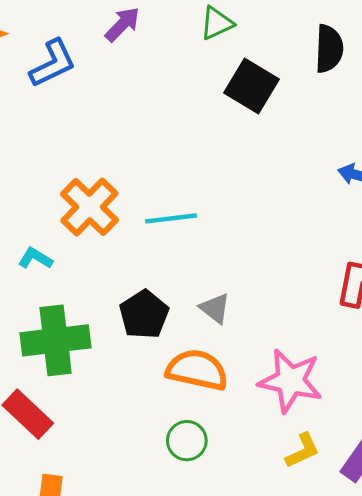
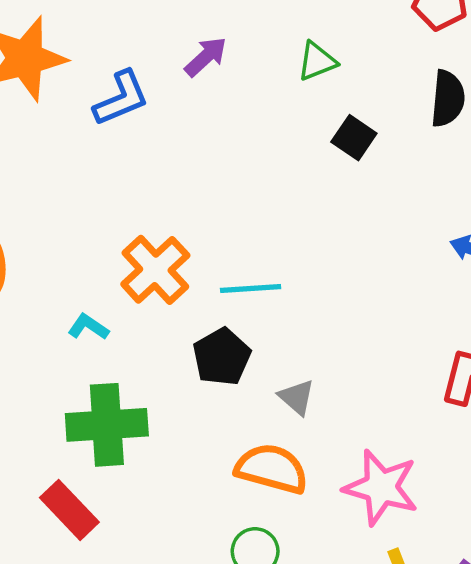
black square: (252, 86) -> (354, 138), size x0.7
black pentagon: (144, 315) -> (222, 357), moved

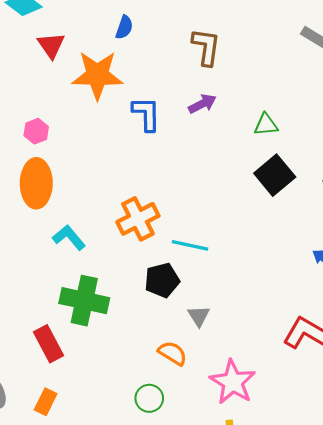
blue L-shape: (121, 98) -> (146, 114), turned -84
black square: (354, 138) -> (275, 175), size x1.5
cyan L-shape: (88, 327) -> (69, 237), moved, size x1.4
orange semicircle: (272, 469) -> (173, 353), size x0.7

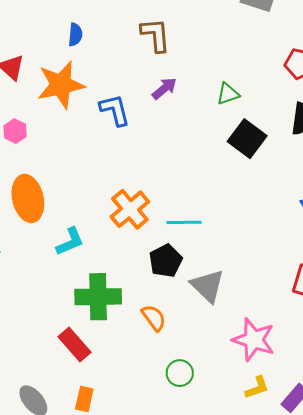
pink hexagon: (36, 131) -> (15, 131), moved
cyan L-shape: (69, 237) -> (70, 242), turned 120
gray triangle: (199, 316) -> (208, 286), size x1.6
orange semicircle: (173, 353) -> (154, 318), moved, turned 36

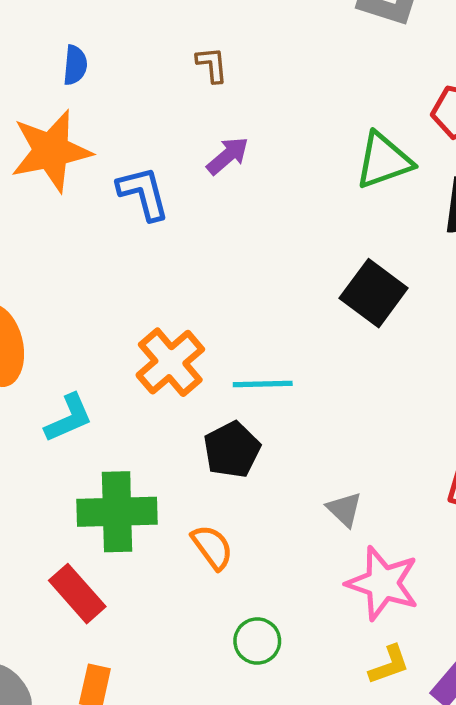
brown L-shape: (156, 35) -> (212, 65), size x0.6
green triangle: (228, 94) -> (384, 161), moved, size x1.5
black square: (247, 139) -> (374, 293), moved
gray triangle: (208, 286) -> (344, 509), moved, size x0.6

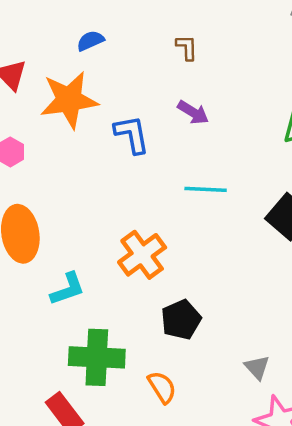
blue semicircle: (75, 65) -> (90, 41), turned -124
purple arrow: (228, 156) -> (193, 112), turned 68
cyan line: (263, 384) -> (206, 189), moved

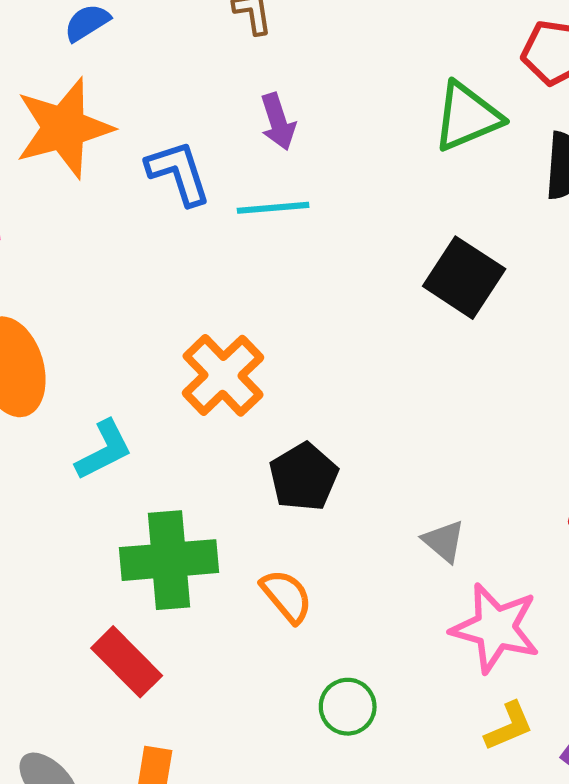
purple arrow: (193, 112) -> (278, 122), turned 48
cyan line: (206, 189) -> (273, 208), moved

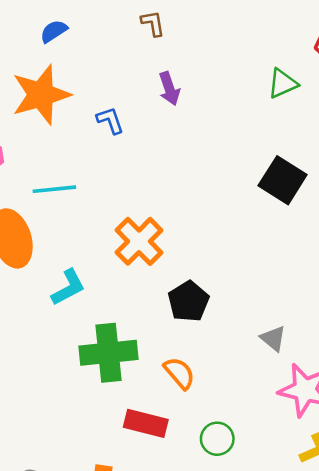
green triangle: (467, 117) -> (283, 84), size x0.7
blue L-shape: (179, 173) -> (110, 120), size x0.7
cyan line: (273, 208) -> (54, 189), moved
red rectangle: (127, 662) -> (146, 423), moved, turned -30

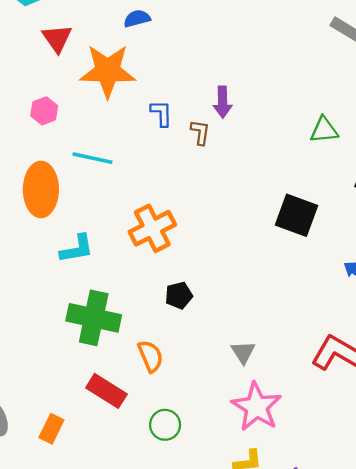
brown L-shape: (153, 23) -> (200, 132), moved
black square: (283, 180) -> (296, 215), turned -30
black pentagon: (188, 301) -> (179, 295), size x0.7

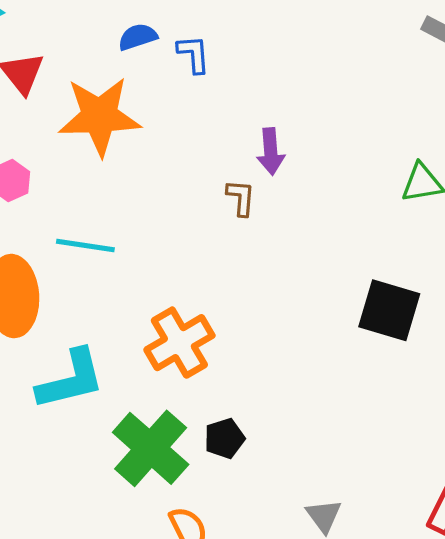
blue L-shape: (161, 113) -> (194, 54), moved
cyan L-shape: (77, 249) -> (71, 380), size x1.4
green cross: (94, 318) -> (151, 448), moved, turned 33

